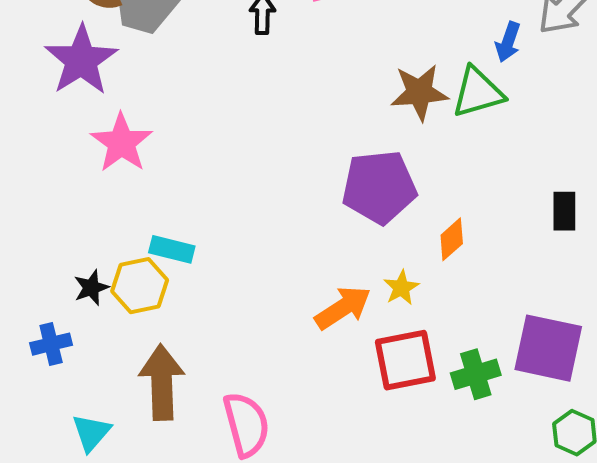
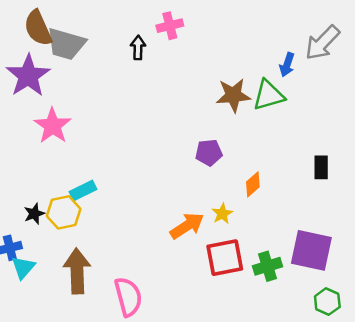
purple pentagon: (379, 187) -> (209, 153), size x0.6
cyan rectangle: (172, 249) -> (83, 190), turned -40
cyan triangle: (91, 433) -> (23, 267), moved

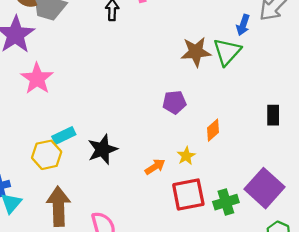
green triangle: (269, 95) -> (227, 52), turned -32
black star: (34, 214) -> (102, 149), moved, size x1.6
orange arrow: (187, 226) -> (155, 167), size x0.7
purple square: (311, 250) -> (265, 188), turned 30

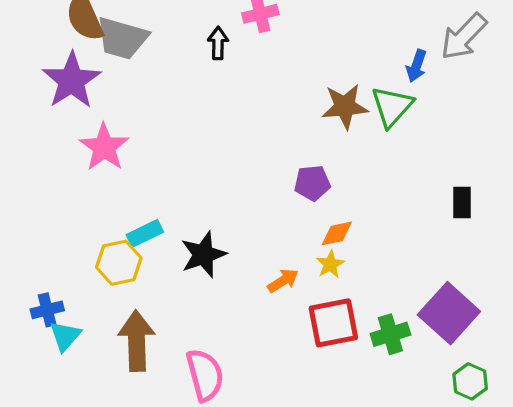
orange diamond: (213, 130) -> (337, 233), moved, turned 30

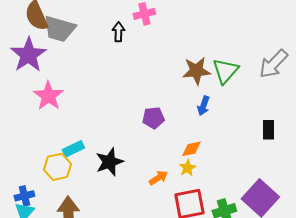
gray arrow: (464, 37) -> (273, 64), moved
blue arrow: (416, 66) -> (203, 106), moved
purple pentagon: (312, 183) -> (153, 118), moved
blue cross: (47, 310) -> (24, 196), moved

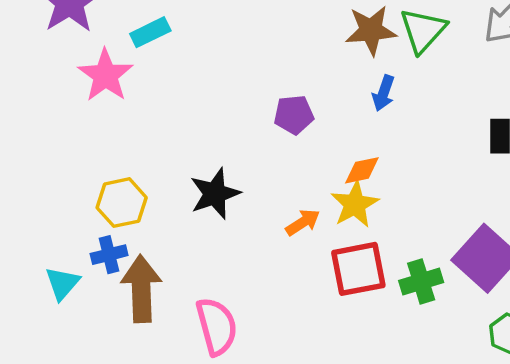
cyan rectangle: (73, 149) -> (150, 32), moved
yellow star: (187, 168) -> (355, 204), size x1.5
blue cross: (24, 196) -> (109, 255), moved

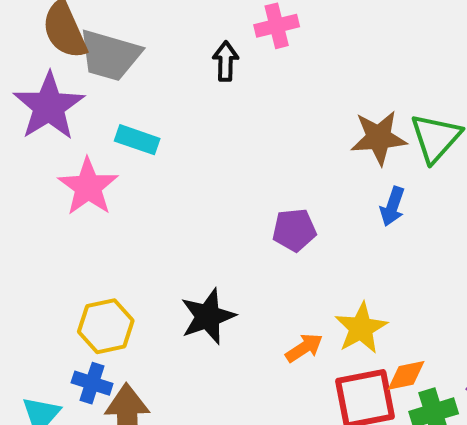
cyan rectangle: (150, 32) -> (137, 140), turned 45
orange diamond: (362, 170) -> (406, 375), moved
blue cross: (109, 255) -> (92, 383), turned 32

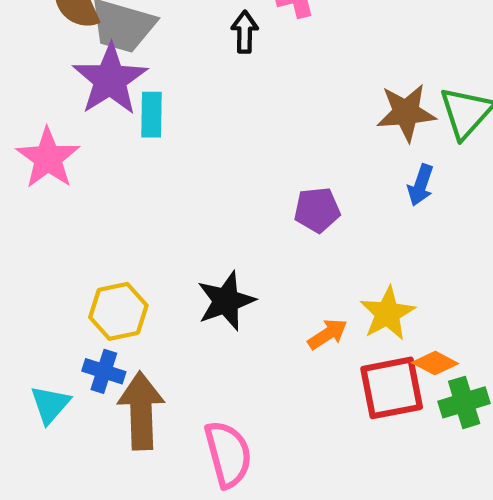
purple star: (49, 106) -> (110, 79), moved
cyan rectangle: (137, 140) -> (151, 115), turned 72
pink star: (88, 187) -> (48, 158), moved
orange diamond: (406, 375) -> (435, 363), turned 39

